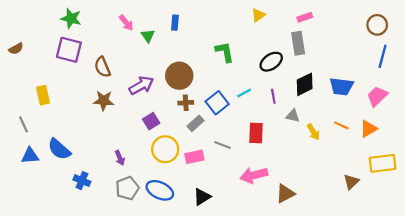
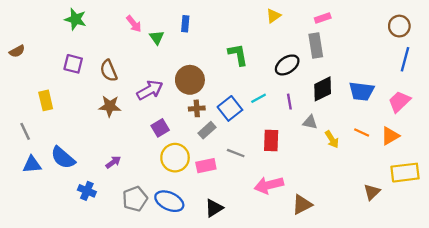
purple square: (69, 50) -> (73, 64), moved, size x0.7
purple arrow: (120, 158) -> (113, 162), moved, turned -104

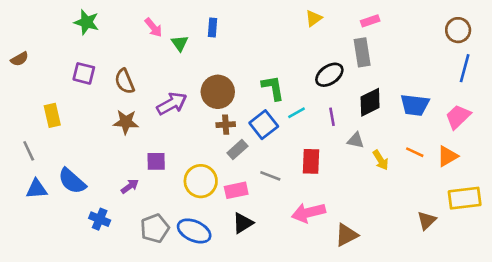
green L-shape: (238, 55) -> (273, 88), moved
purple square: (160, 128) -> (156, 161), moved, turned 30
black triangle: (214, 208) -> (243, 223), moved

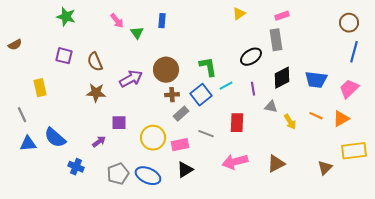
brown triangle: (346, 235) -> (276, 164), moved

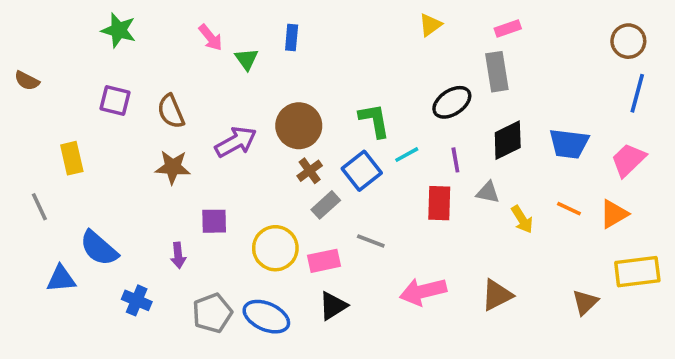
brown semicircle: (15, 45) -> (27, 81), turned 56
brown cross: (172, 95) -> (310, 171), turned -32
red rectangle: (237, 123) -> (439, 203), moved
purple arrow: (99, 142) -> (178, 255), turned 120
blue triangle: (28, 144) -> (61, 279), moved

